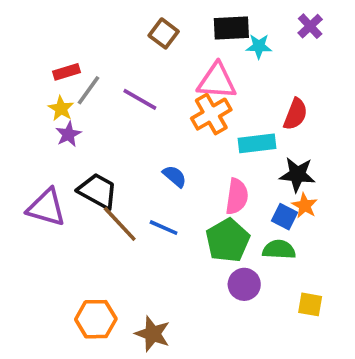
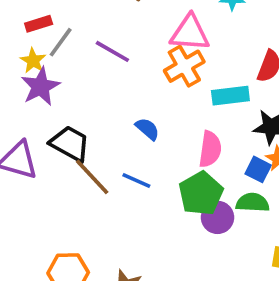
purple star: (68, 134) -> (40, 86), size x1.5
purple circle: (244, 284) -> (217, 217), moved

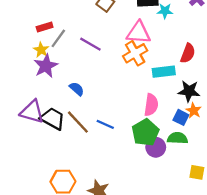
blue semicircle: (147, 129) -> (77, 89), moved
black trapezoid: (70, 144) -> (53, 119), moved

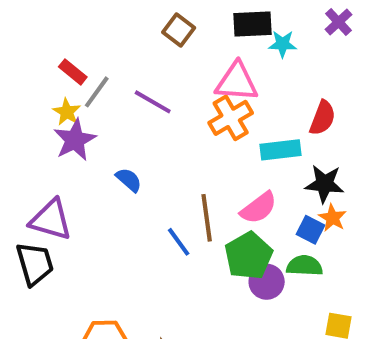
red rectangle: (45, 27) -> (73, 72), turned 56
pink semicircle: (151, 105) -> (259, 208), turned 45
black trapezoid: (53, 119) -> (35, 264), moved, turned 45
brown line: (78, 122) -> (207, 218), moved, turned 35
blue line: (105, 124) -> (179, 242), turned 30

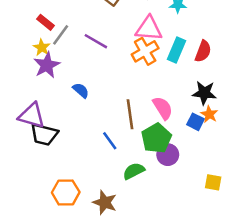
cyan rectangle: (281, 150) -> (177, 50), moved, turned -60
pink semicircle: (259, 208) -> (163, 108), turned -85
blue line: (179, 242) -> (110, 141), moved
black trapezoid: (35, 264) -> (44, 134), moved, turned 120
green semicircle: (305, 266) -> (134, 171), moved, turned -30

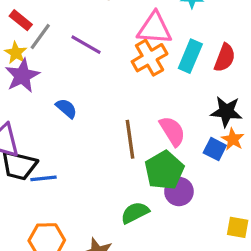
blue line: (110, 141) -> (44, 178), moved, turned -60

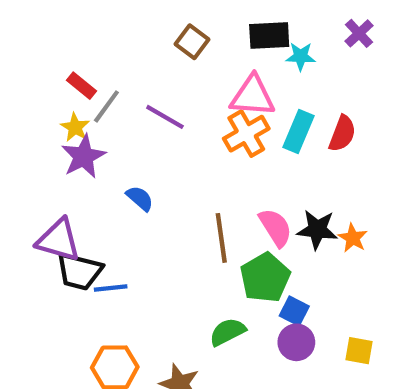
black star: (226, 112) -> (317, 230), moved
blue square: (215, 149) -> (294, 311), moved
purple circle: (179, 191) -> (296, 342), moved

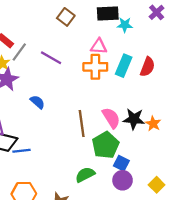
pink triangle: (253, 96) -> (99, 46), size x0.7
orange cross: (246, 134) -> (95, 67), turned 30
yellow square: (359, 351) -> (157, 185), turned 35

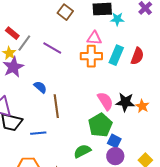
brown line: (82, 124) -> (56, 106), moved
blue line: (22, 151) -> (38, 133), moved

